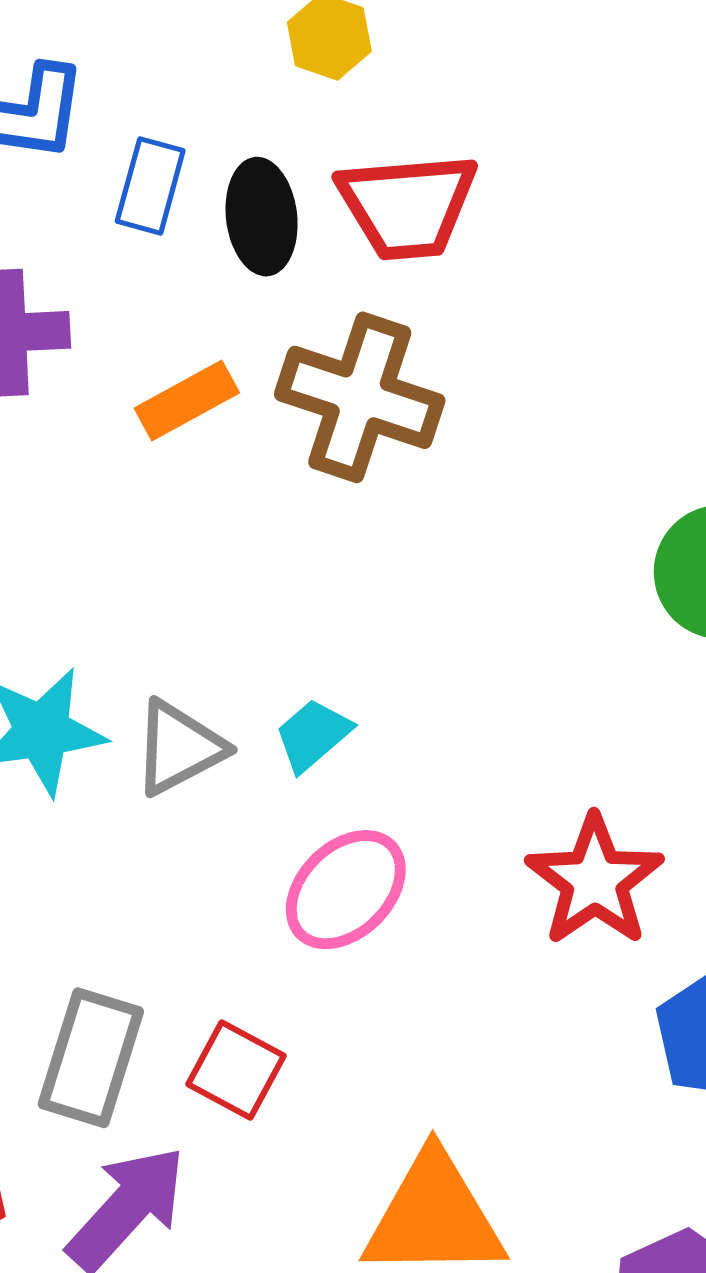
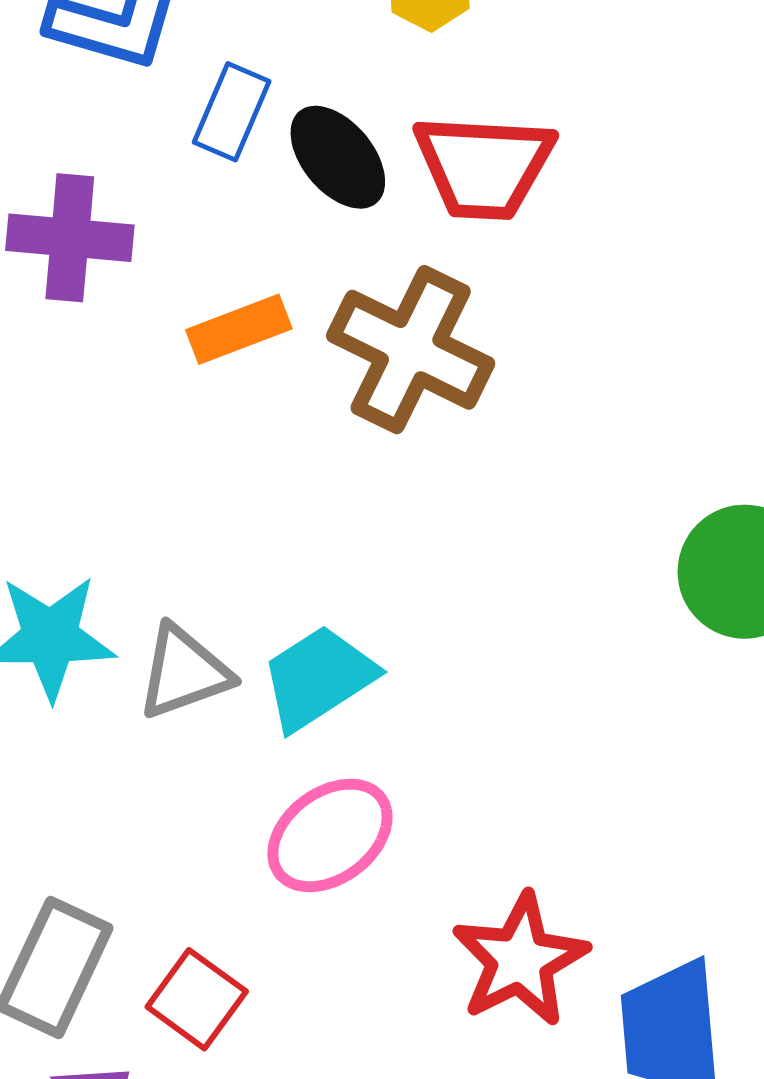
black ellipse: (262, 217) -> (338, 157), turned -41
cyan trapezoid: (313, 735) -> (318, 678), size x1.5
red star: (595, 881) -> (520, 960), moved

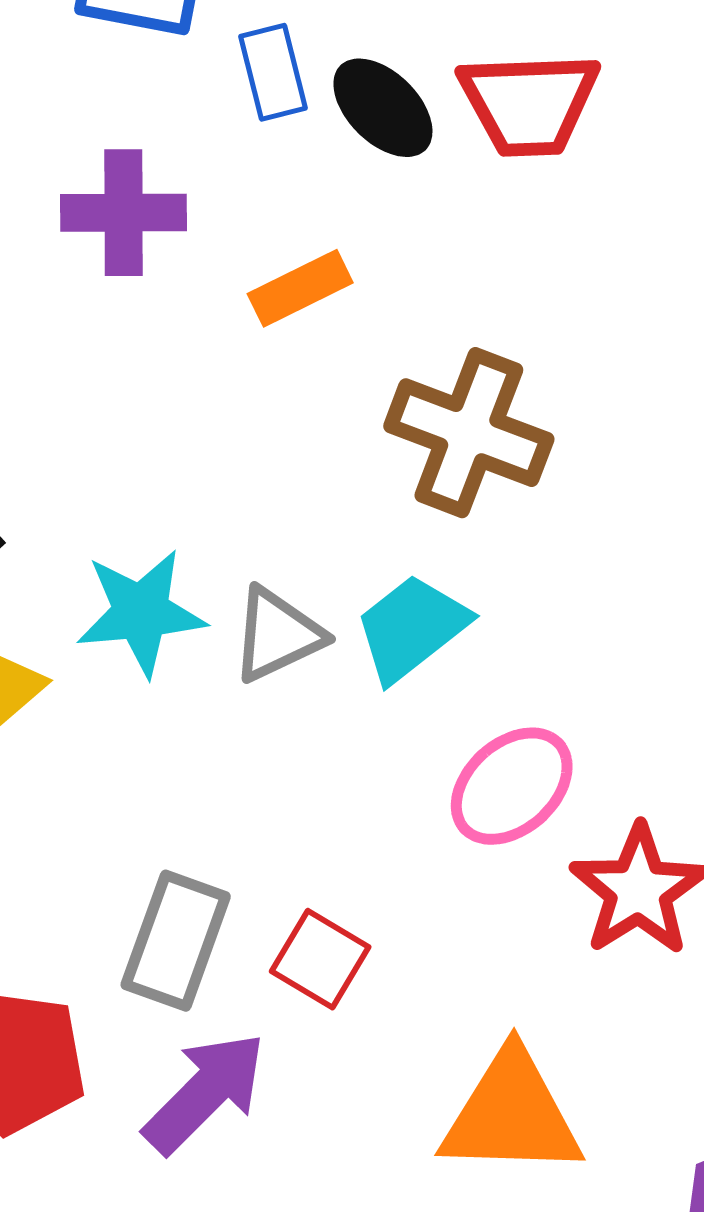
blue rectangle: (232, 112) -> (273, 72), turned -32
brown cross: (411, 350) -> (469, 433), moved
pink ellipse: (330, 835) -> (512, 786), moved

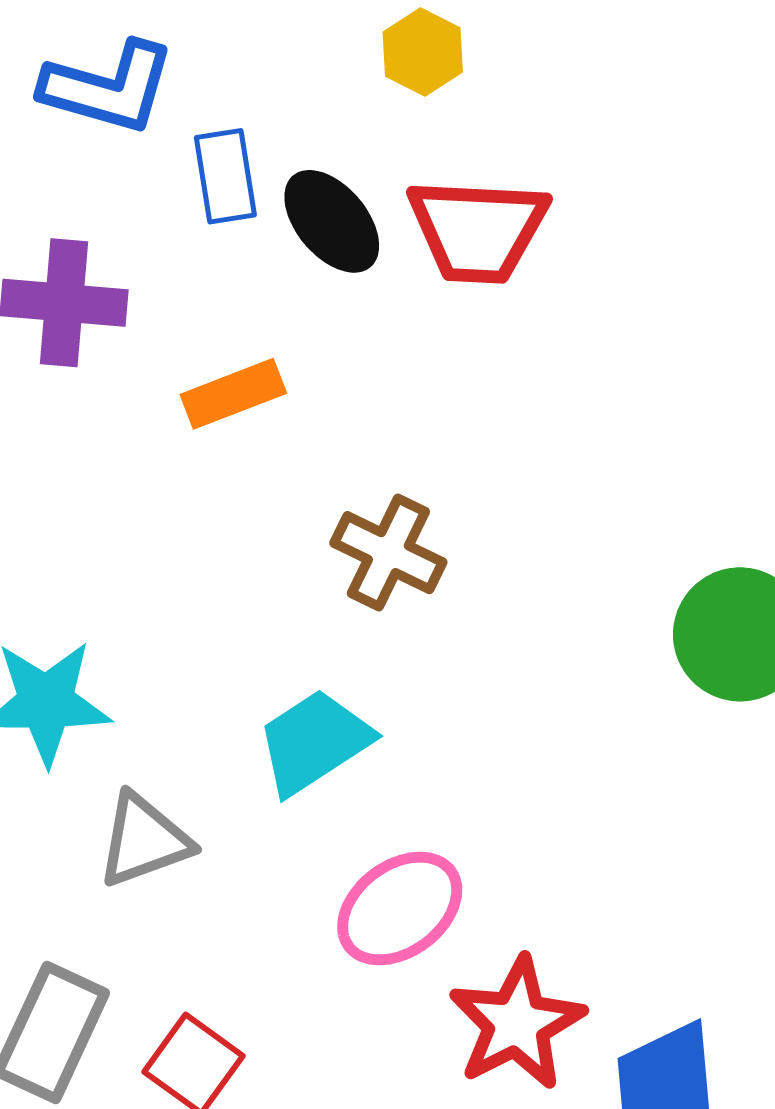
brown cross: (469, 433) -> (388, 553), size x0.7
gray triangle: (277, 635) -> (144, 840), moved

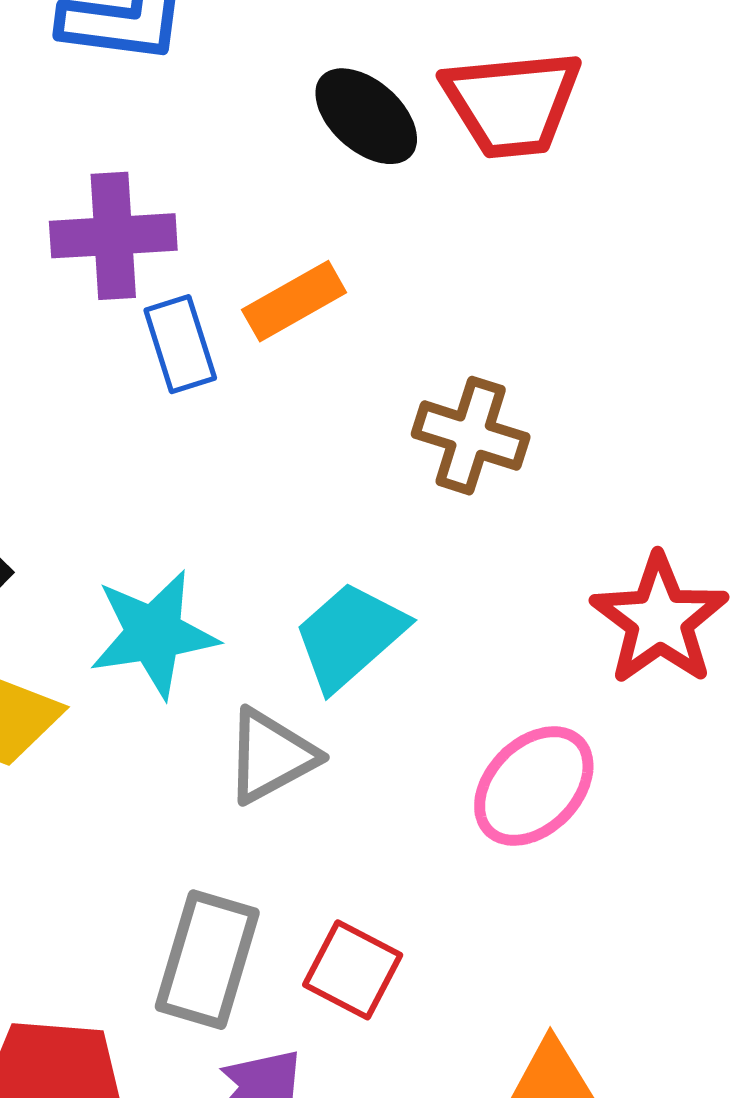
blue rectangle: (225, 176) -> (180, 344), moved
cyan trapezoid: (314, 742) -> (350, 636), moved
red star: (517, 1023) -> (660, 620), moved

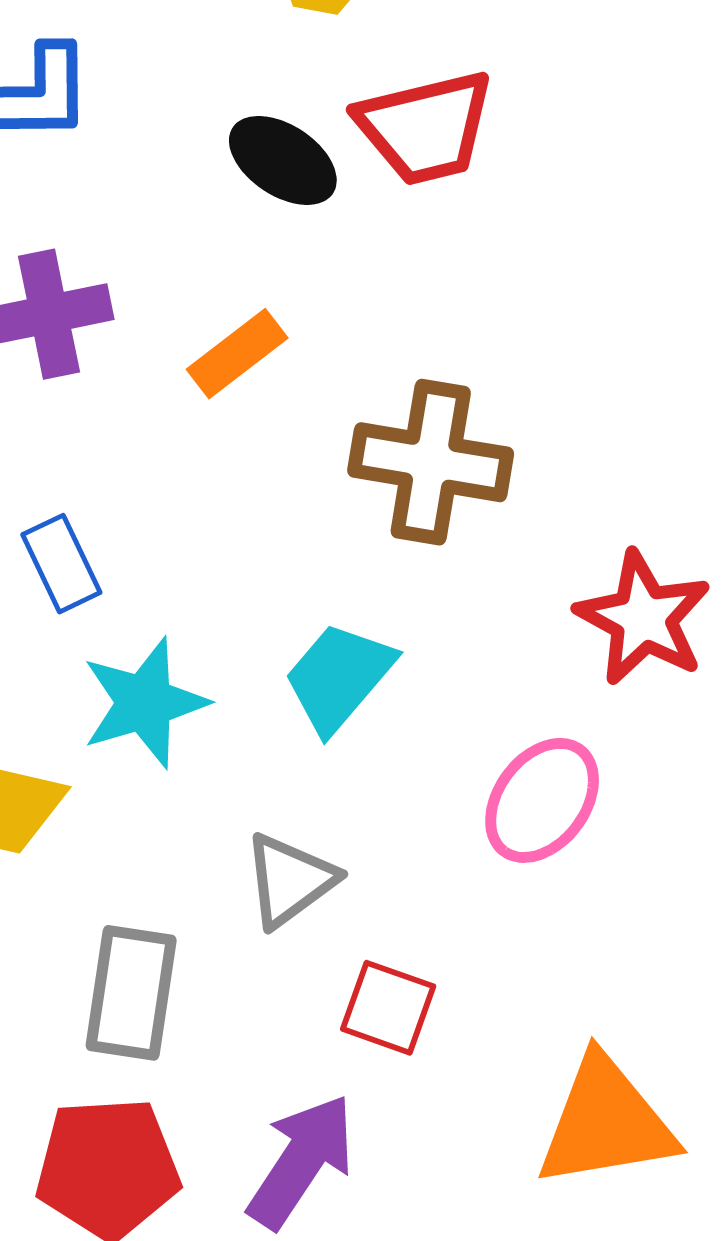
blue rectangle: (180, 344) -> (61, 564), moved
brown cross: (471, 436) -> (431, 462), size x1.4
gray triangle: (271, 756) -> (290, 880), moved
gray rectangle: (207, 960) -> (131, 993), moved

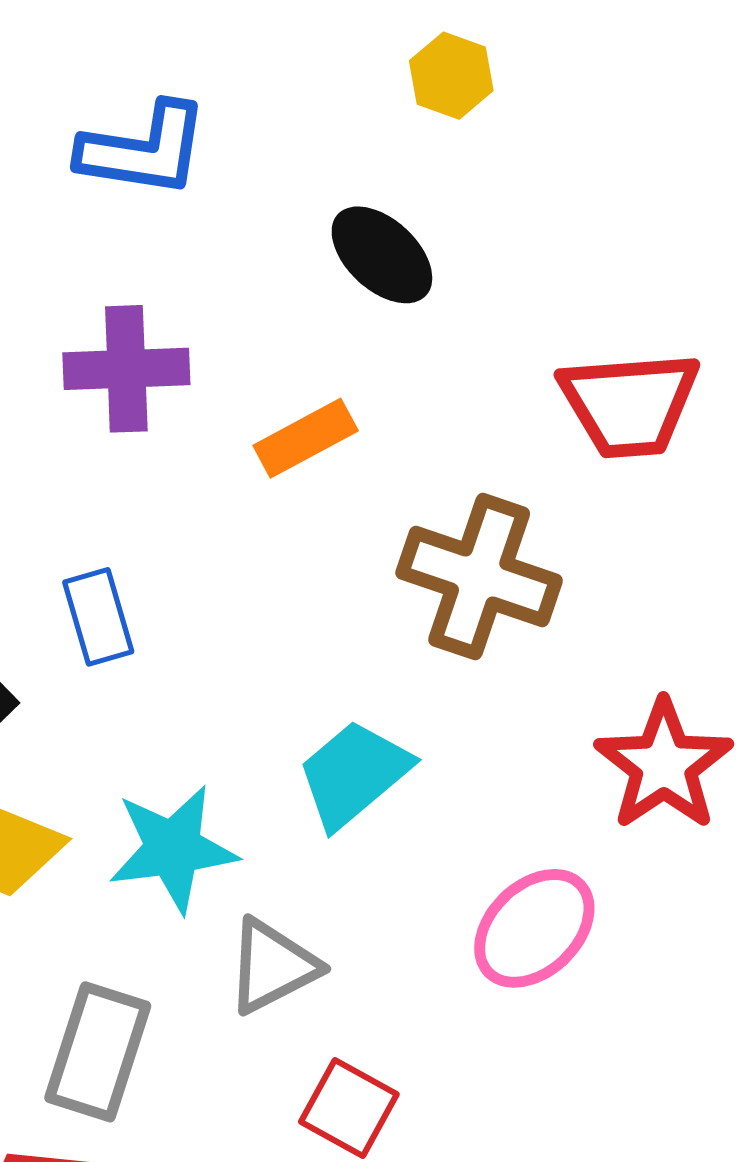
red trapezoid: (425, 127) -> (629, 404), moved
cyan star: (144, 703) -> (173, 849), moved

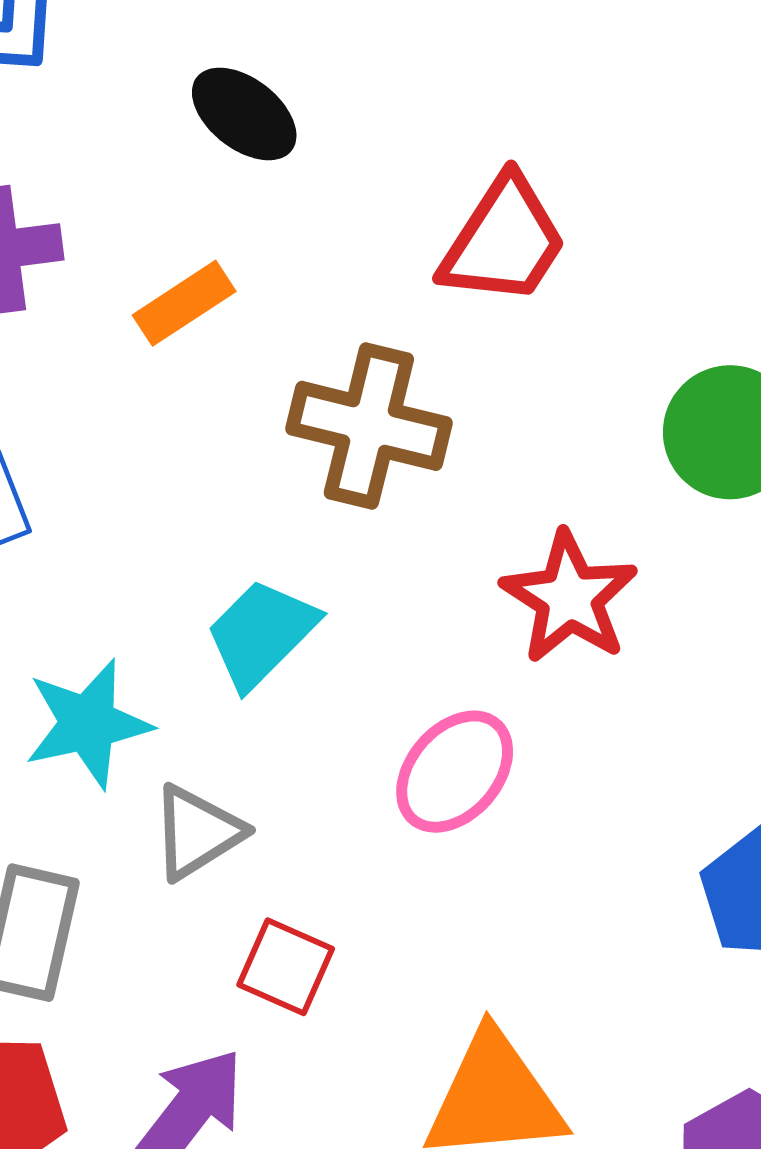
red trapezoid: (629, 404) -> (504, 241), turned -48

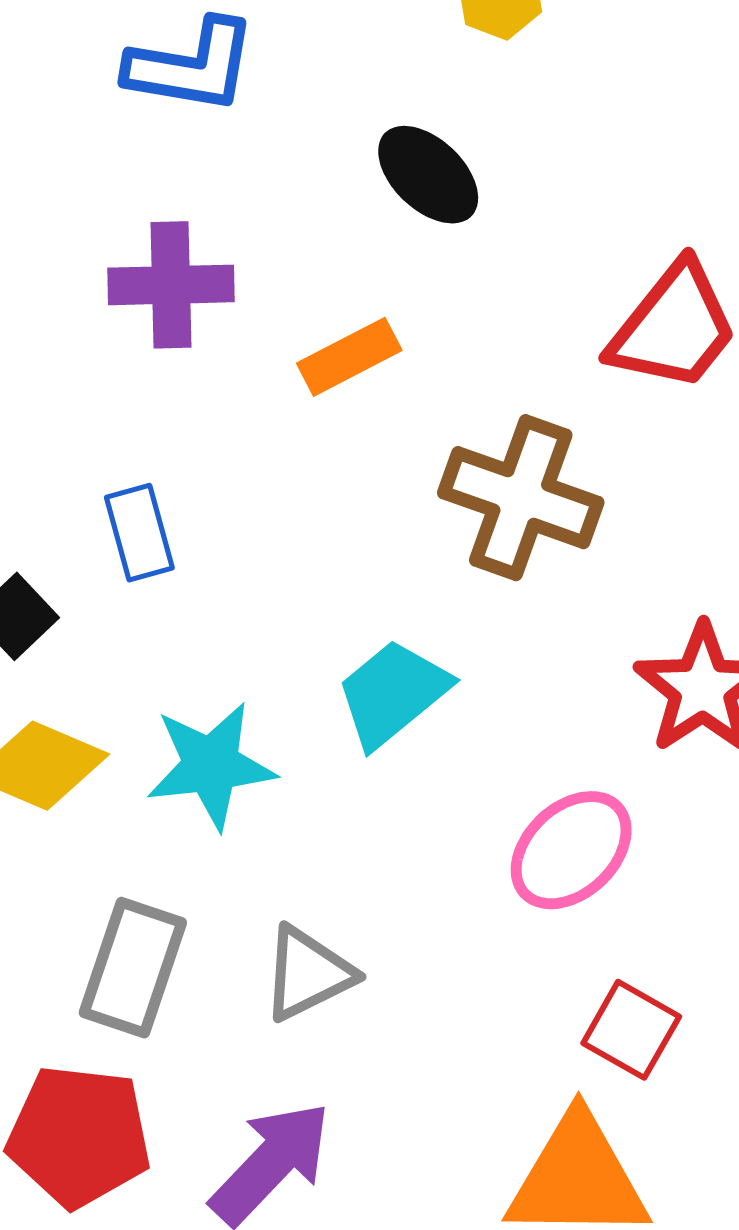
gray triangle: (197, 832) -> (308, 973), moved
red square: (286, 967) -> (631, 1030), moved

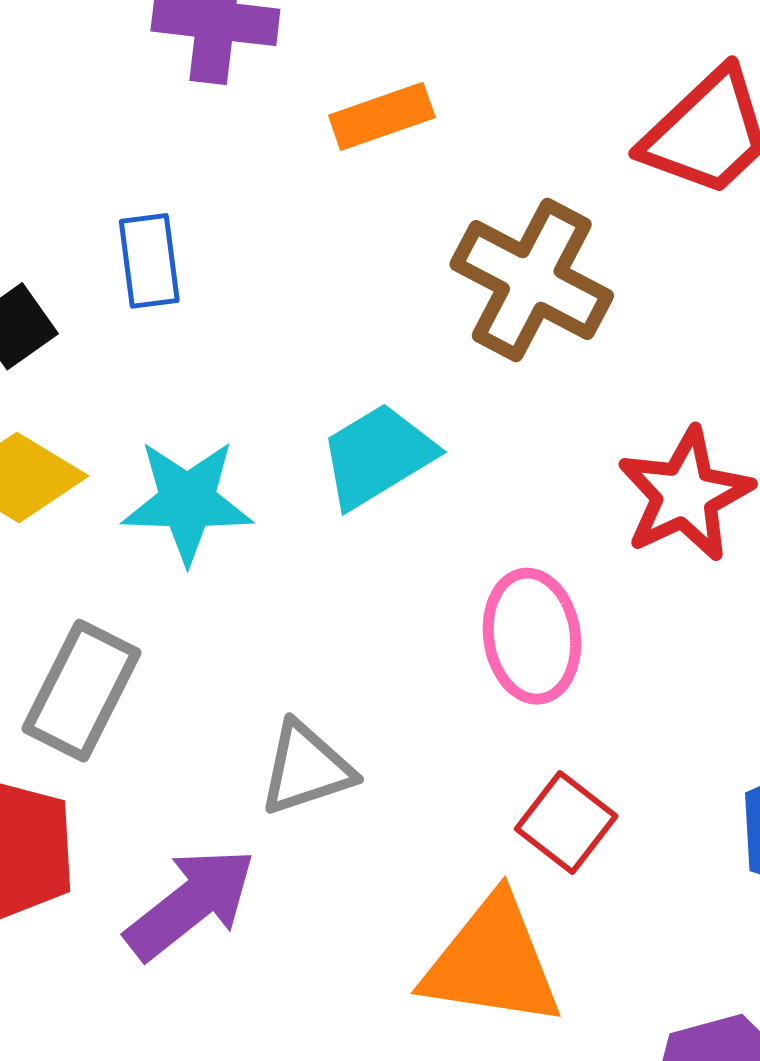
pink ellipse: (571, 850) -> (532, 636), turned -63
gray triangle: (308, 973) -> (306, 769), moved

